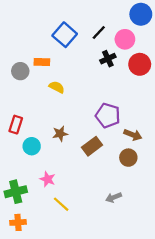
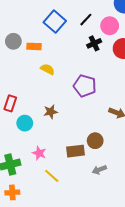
gray circle: (20, 71) -> (13, 41), moved
purple pentagon: (108, 115) -> (85, 86), moved
brown rectangle: (92, 146) -> (75, 151), moved, turned 30
brown circle: (128, 158) -> (95, 141), moved

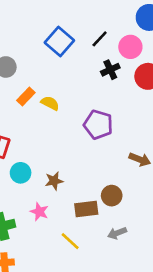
orange rectangle: (34, 46) -> (26, 96), moved, turned -48
brown star: (51, 112) -> (54, 181), moved
yellow line: (52, 176) -> (70, 241), moved

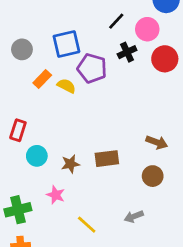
blue square: (59, 42) -> (66, 44), moved, turned 36
purple pentagon: (98, 125) -> (92, 68), moved
brown circle: (112, 196) -> (153, 176), moved
brown rectangle: (86, 209) -> (107, 159), moved

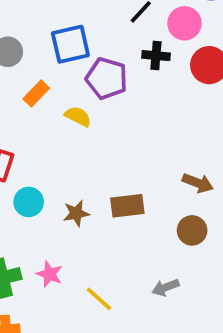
black cross: (127, 52) -> (156, 56), turned 30
yellow semicircle: (66, 86) -> (78, 116), moved
pink star: (56, 195) -> (50, 274), moved

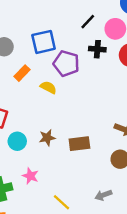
brown star: (76, 213) -> (47, 138), moved
pink star: (50, 274) -> (30, 176), moved

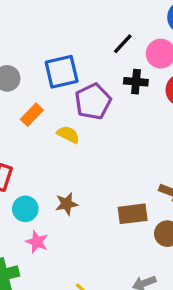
purple pentagon: (66, 63) -> (93, 101), turned 30
brown rectangle: (79, 144) -> (133, 214), moved
pink star: (30, 176) -> (37, 242), moved

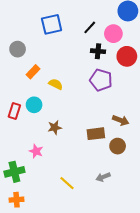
blue square: (62, 72) -> (52, 24), moved
purple pentagon: (93, 101) -> (101, 80), moved, turned -30
cyan circle: (25, 209) -> (34, 105), moved

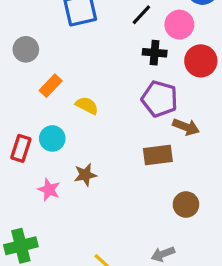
brown arrow: (121, 120) -> (186, 127), moved
brown rectangle: (96, 134) -> (158, 155), moved
pink star: (36, 151) -> (49, 190), moved

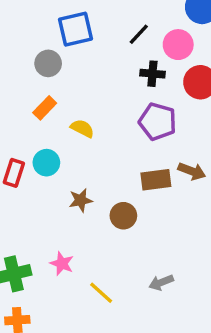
gray circle: (26, 49) -> (48, 63), moved
brown arrow: (186, 127) -> (192, 171), moved
pink star: (49, 190) -> (62, 264), moved
brown circle: (186, 205) -> (123, 216), moved

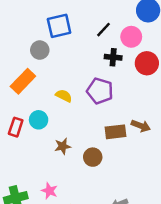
orange rectangle: (45, 108) -> (23, 81), moved, size x1.5
purple pentagon: (158, 122) -> (100, 91), moved

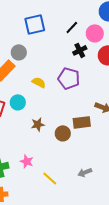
gray circle: (40, 50) -> (19, 52), moved
black cross: (113, 57) -> (80, 50), turned -32
brown rectangle: (116, 132) -> (82, 122), moved

